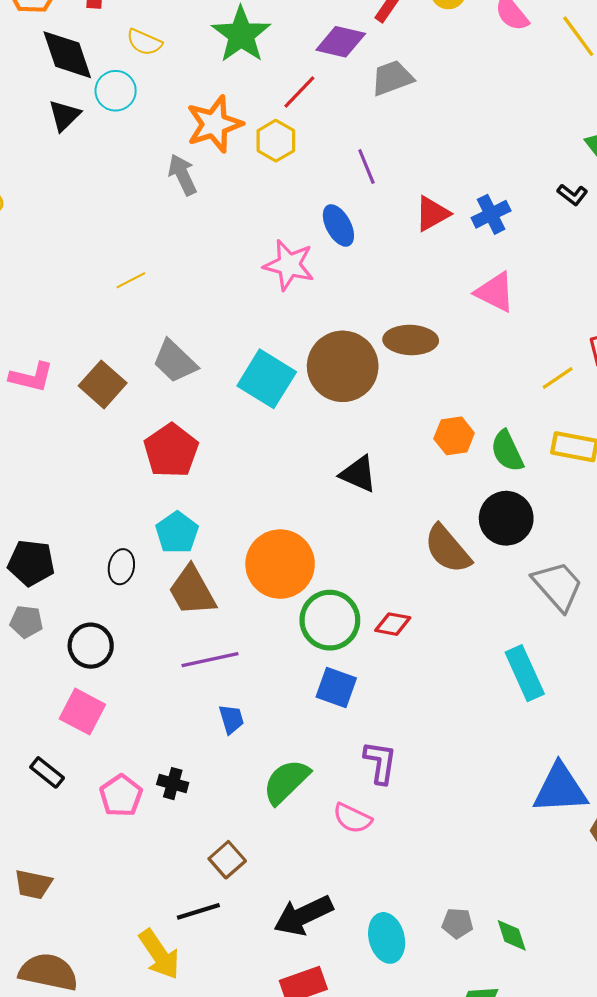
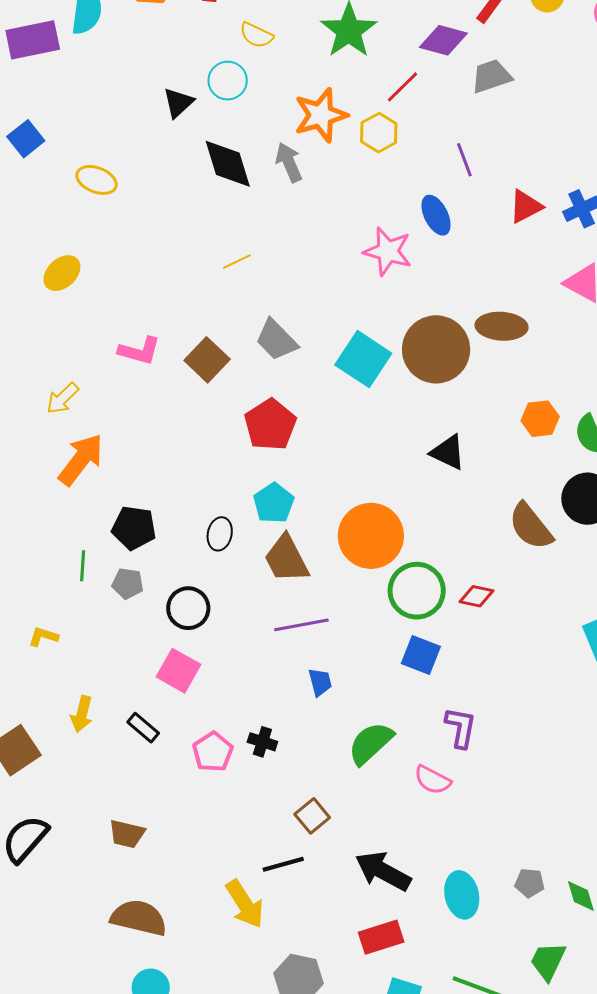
black diamond: (67, 55) -> (228, 164), moved
black arrow: (303, 916) -> (383, 871), turned 52

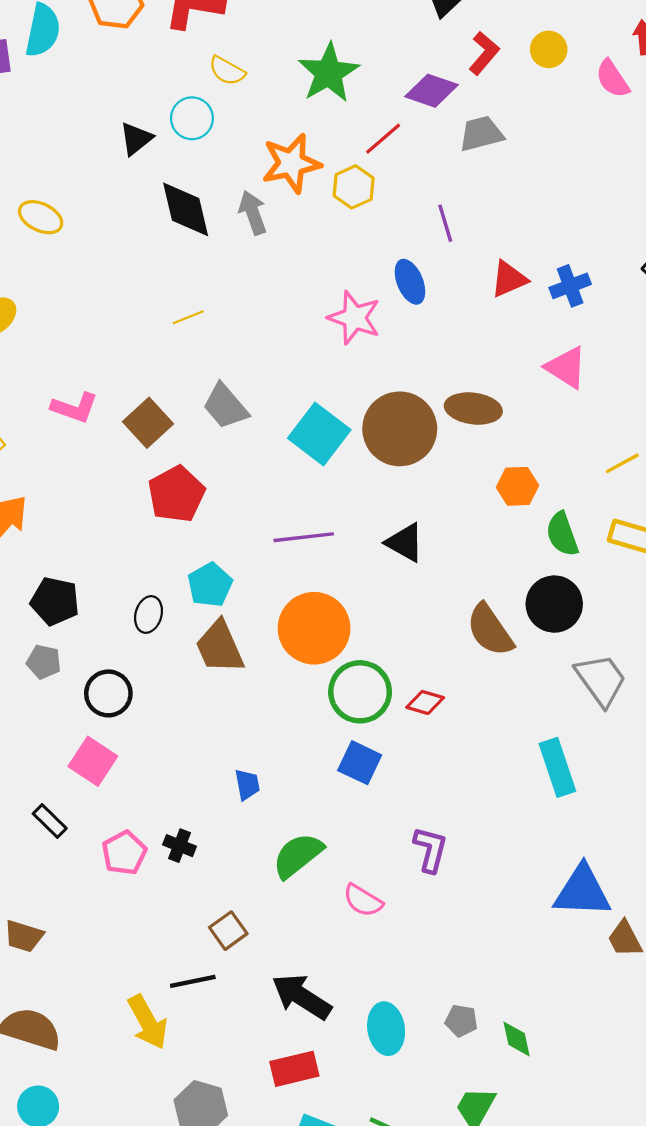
orange hexagon: (540, 419) -> (517, 486), moved
red pentagon: (270, 425) -> (176, 494), moved
purple line: (301, 625) -> (304, 537), moved
purple L-shape: (461, 728) -> (430, 849), moved

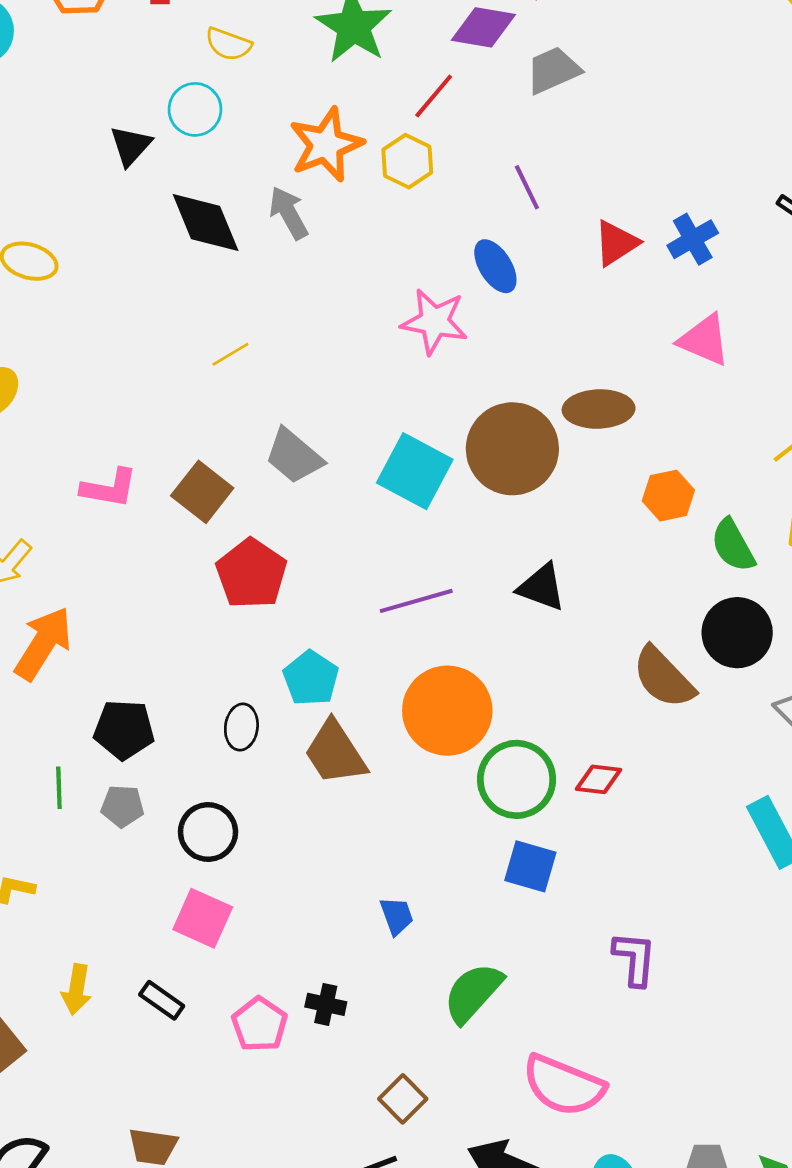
pink semicircle: (363, 900) -> (564, 1085), moved, size x1.6

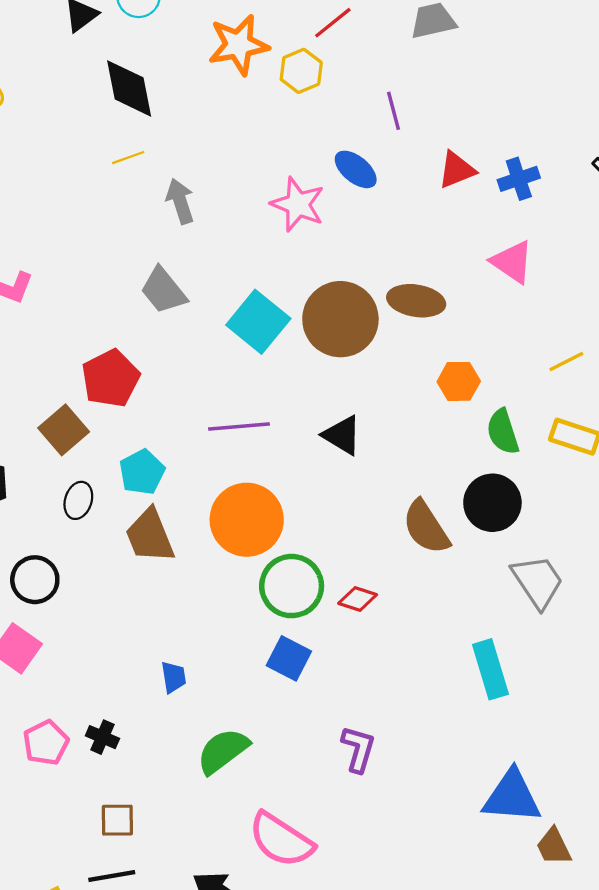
gray arrow: (289, 213) -> (180, 201), moved
blue ellipse: (495, 266) -> (356, 169), turned -30
yellow line: (230, 354) -> (128, 158), moved
brown square: (202, 492) -> (64, 430), moved
brown square: (403, 1099) -> (117, 820), moved, turned 33

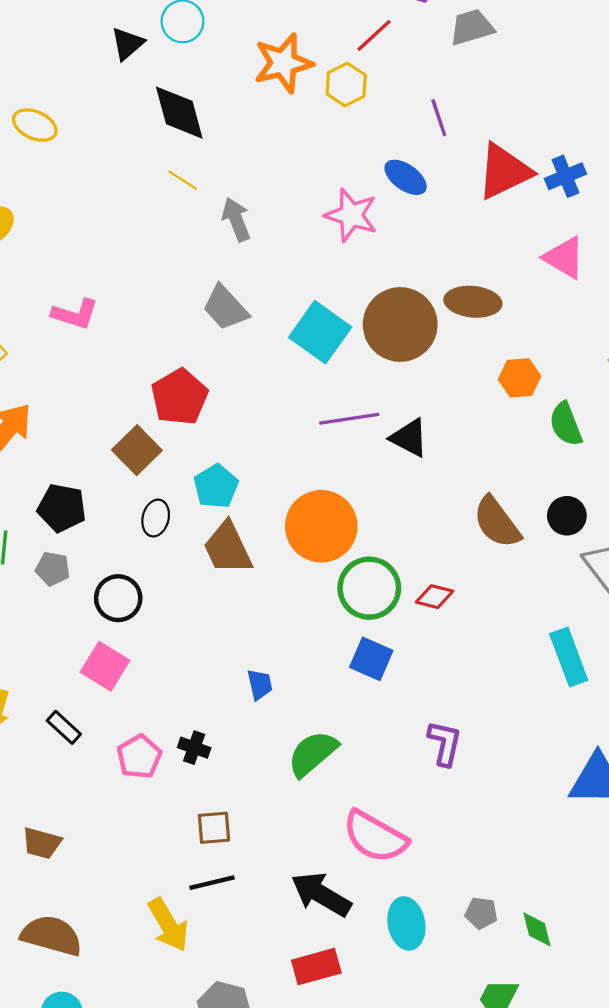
yellow line: (128, 158) -> (183, 180), turned 56
red triangle: (457, 170) -> (504, 171), size x1.5
purple line: (239, 427) -> (349, 419), moved
black circle: (492, 503) -> (567, 516), moved, size x0.7

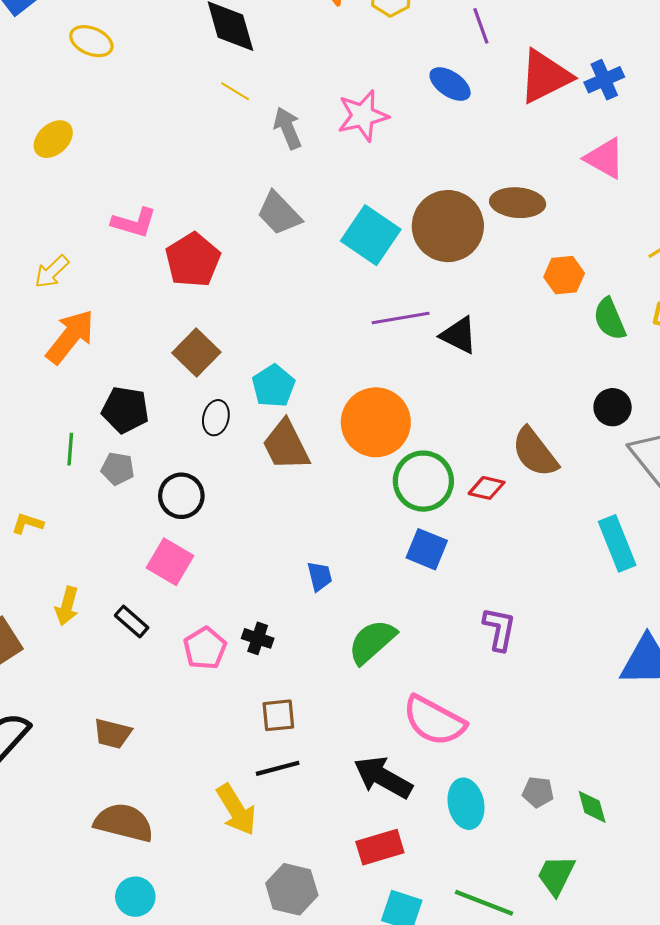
pink star: (351, 215) -> (363, 116), moved, turned -30
red pentagon: (179, 397) -> (193, 260), moved
brown semicircle: (497, 522) -> (535, 452), moved

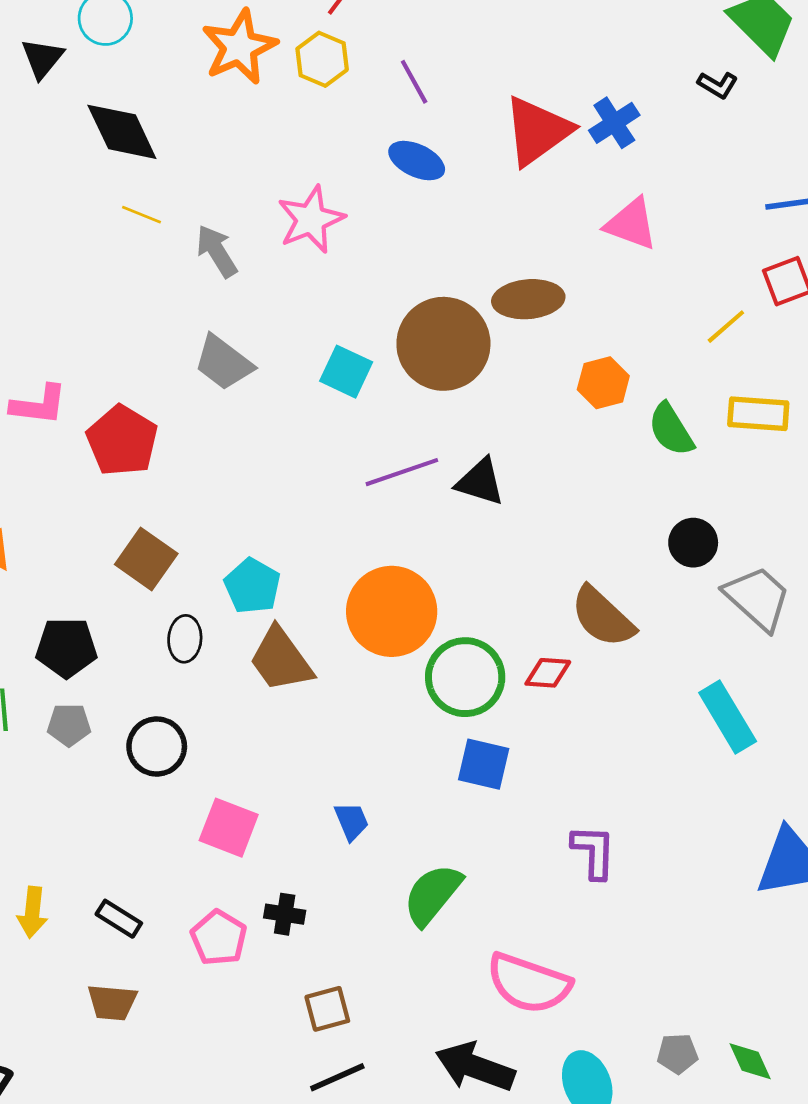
purple line: (481, 26) -> (414, 82), moved
cyan square: (371, 235) -> (346, 372), size x0.7
pink square: (170, 562) -> (229, 828), moved
brown trapezoid: (113, 734) -> (112, 1002), moved

